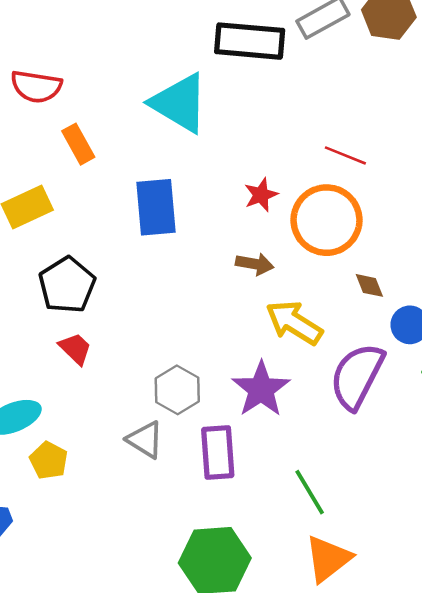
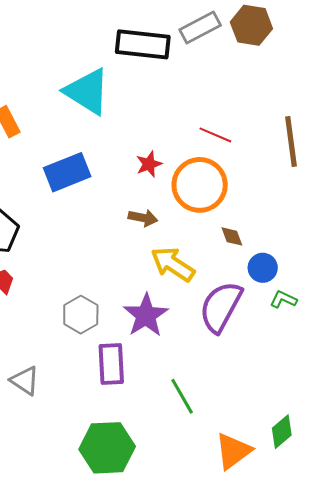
blue rectangle: (156, 207) -> (67, 172), turned 72
gray triangle: (145, 440) -> (25, 381), moved
orange triangle: (328, 559) -> (233, 451), moved

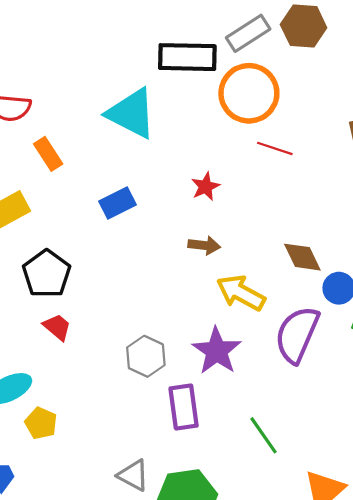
blue rectangle: (67, 172) -> (117, 203), size x0.7
orange circle: (200, 185) -> (249, 93), moved
brown diamond: (232, 236) -> (302, 257), size x1.5
gray triangle: (25, 381) -> (133, 475), moved

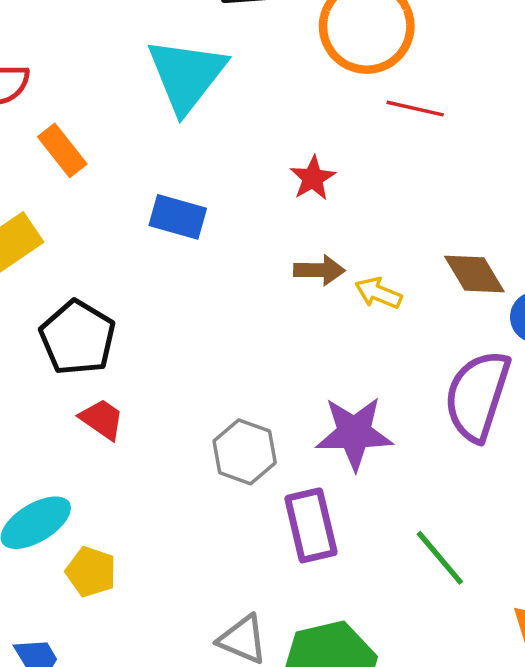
cyan triangle: (131, 113) -> (186, 75), turned 46
blue rectangle: (117, 203) -> (178, 217), turned 48
yellow arrow: (241, 293) -> (379, 293), moved, size x0.6
purple star: (217, 351) -> (354, 433), turned -30

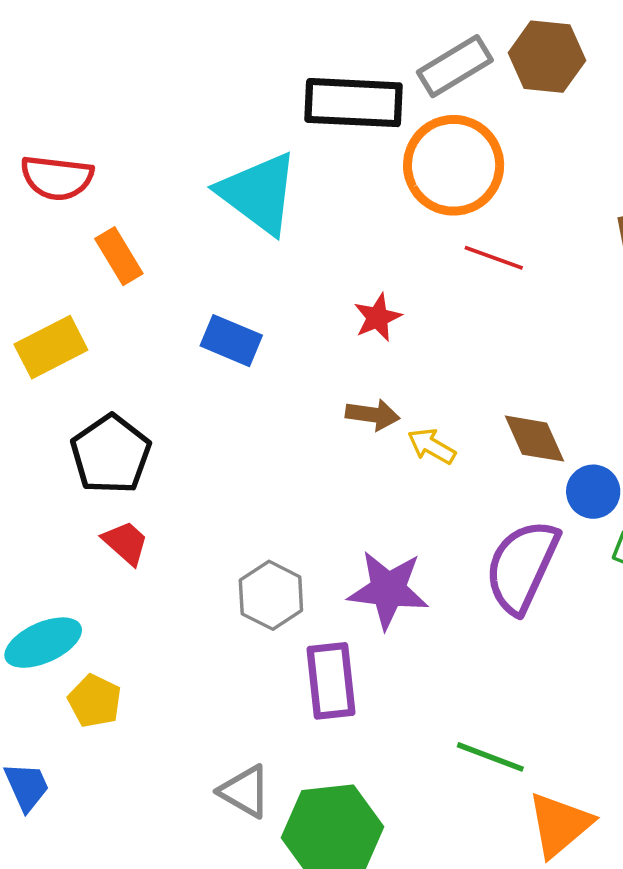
cyan triangle: (186, 75) -> (259, 193), turned -38
green line: (440, 558) -> (490, 757), moved, turned -36

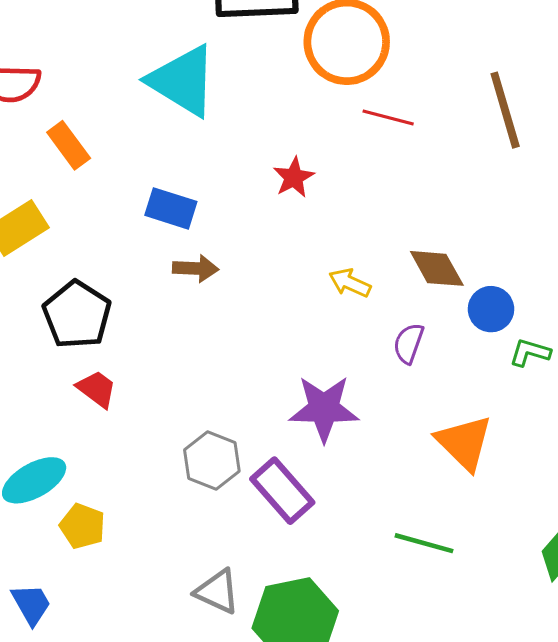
brown arrow: (373, 415) -> (196, 268), moved
purple semicircle: (522, 566) -> (409, 343), moved, size x0.5
gray hexagon: (271, 595) -> (212, 460), moved
purple rectangle: (331, 681) -> (282, 491), turned -30
orange triangle: (560, 825) -> (464, 443), moved, turned -30

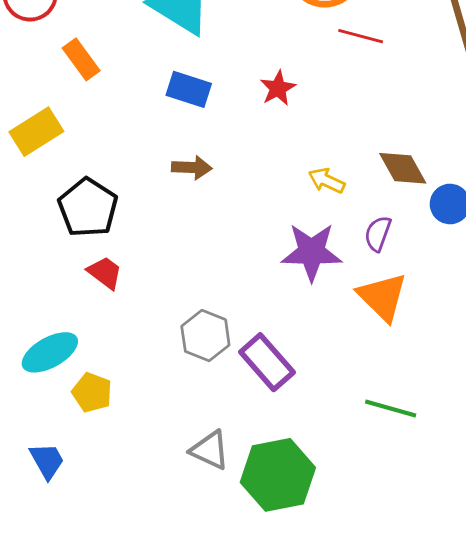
blue rectangle: (171, 208) -> (189, 89), moved
purple star: (324, 409) -> (312, 252), moved
orange triangle: (464, 443) -> (382, 297), moved

